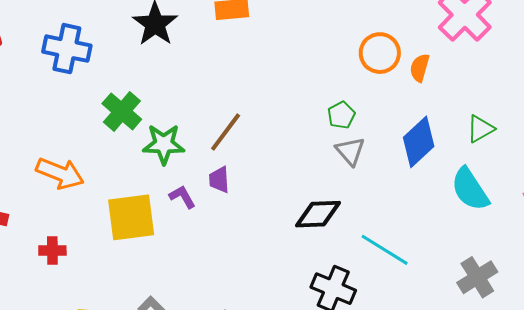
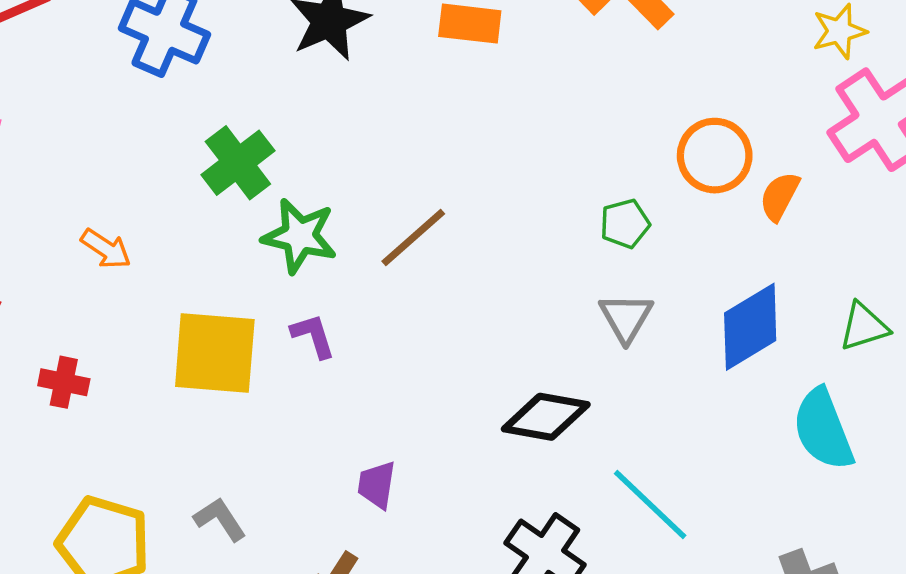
green pentagon: (341, 115) -> (625, 224), moved
orange arrow: (60, 173) -> (106, 249), size x0.6
purple trapezoid: (219, 180) -> (377, 485), moved

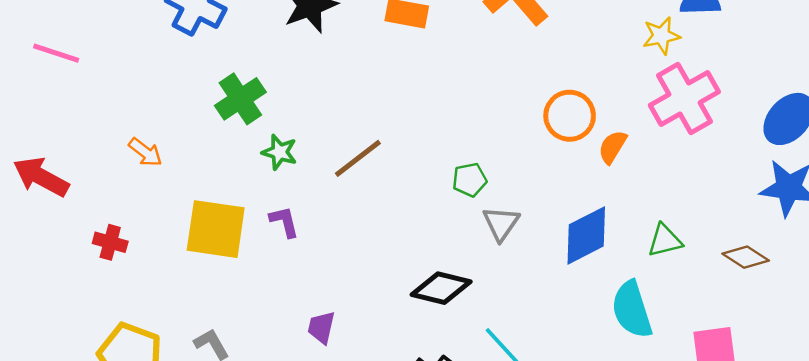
green pentagon: (625, 224) -> (470, 180), moved
green star: (300, 236) -> (280, 152), size x0.7

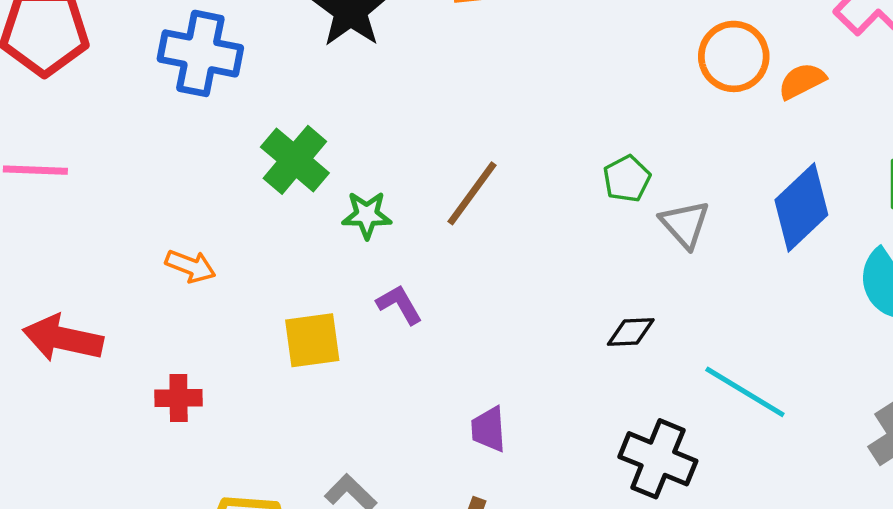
orange semicircle: (612, 147) -> (802, 81), turned 48
yellow square: (216, 229) -> (312, 340), size x0.7
black diamond: (441, 288) -> (631, 332), size x0.6

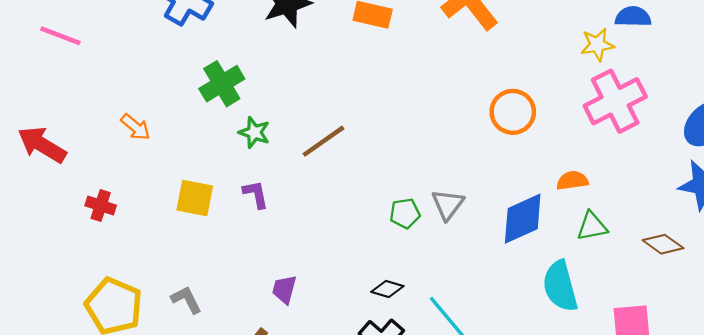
orange semicircle: (802, 81) -> (572, 181), moved
green pentagon: (627, 179) -> (405, 213), moved
black diamond: (631, 332) -> (387, 289), moved

